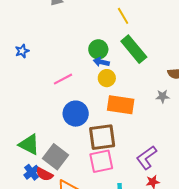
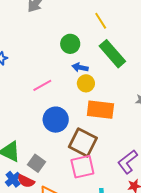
green circle: (98, 49) -> (70, 44), moved
brown square: (102, 137) -> (83, 142), turned 36
gray square: (55, 157) -> (36, 163), size x0.7

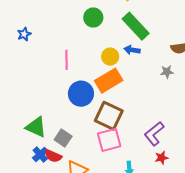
blue arrow: (80, 67) -> (132, 50), moved
pink line: (42, 85) -> (67, 60), turned -60
orange rectangle: (100, 110) -> (109, 81), moved, turned -36

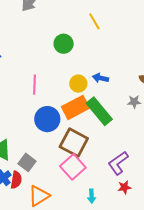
green rectangle: (136, 26) -> (99, 111), moved
pink square: (109, 140) -> (73, 167), turned -30
red semicircle: (53, 156) -> (16, 180), turned -108

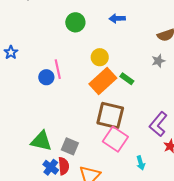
blue arrow: (101, 78) -> (117, 18), moved
green rectangle: (99, 111) -> (127, 79), size x0.5
blue circle: (47, 119) -> (46, 77), moved, size x0.6

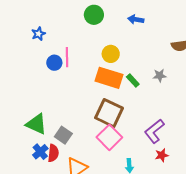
blue star: (11, 52) -> (38, 34), moved
gray star: (158, 61) -> (160, 75), moved
orange rectangle: (103, 81) -> (109, 78), turned 48

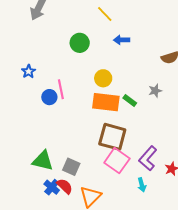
purple L-shape: (154, 131) -> (148, 158), moved
red semicircle: (53, 153) -> (65, 186), turned -42

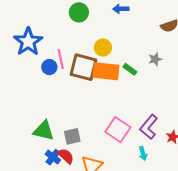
blue star: (29, 71) -> (28, 42), size x2.0
brown square: (112, 137) -> (83, 67), moved
gray square: (71, 167) -> (72, 136), turned -36

